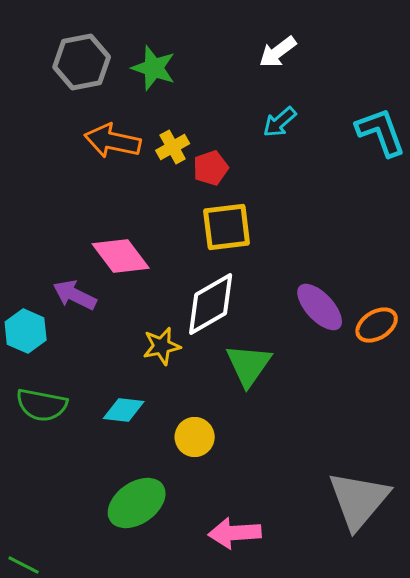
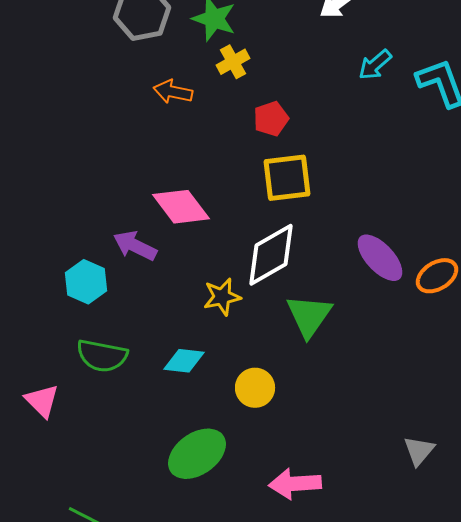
cyan arrow: (280, 122) -> (375, 65), moved
orange arrow: (113, 141) -> (173, 92), size x0.7
yellow cross: (173, 147) -> (233, 62), moved
gray triangle: (359, 500) -> (419, 451), size x0.5

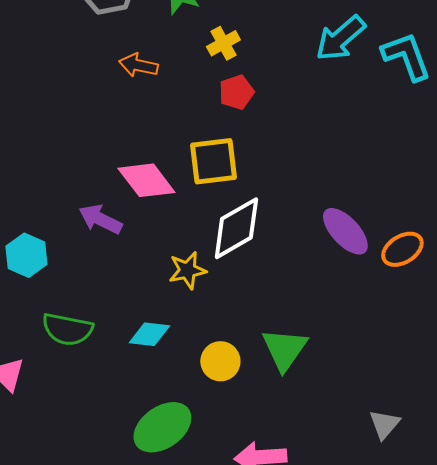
yellow cross: (233, 62) -> (223, 43), moved
cyan arrow: (375, 65) -> (340, 38), size x1.5
yellow square: (287, 178) -> (213, 161), moved
cyan hexagon: (86, 282) -> (26, 255), moved
green triangle: (309, 316) -> (284, 349), moved

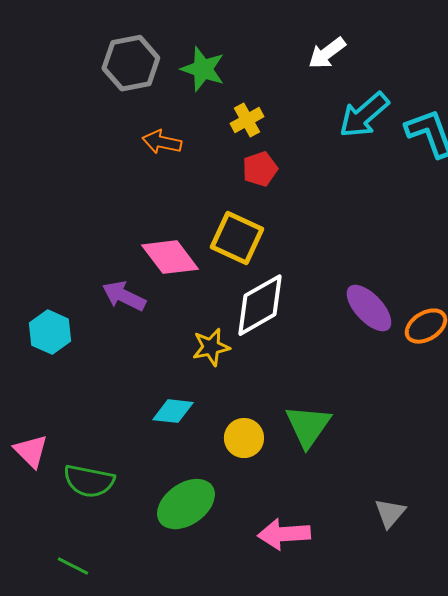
yellow square: (213, 161) -> (237, 238), turned 32
green semicircle: (67, 329) -> (89, 481), moved
gray triangle: (384, 424) -> (390, 513), moved

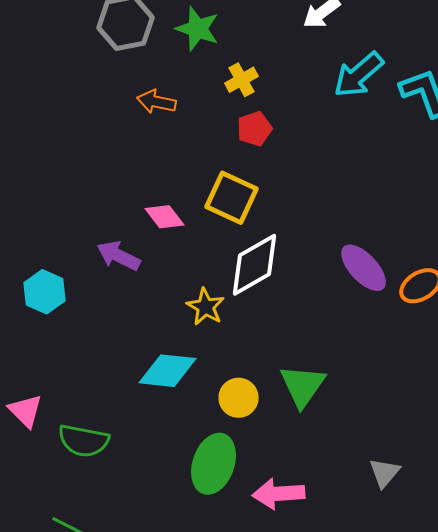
pink diamond: (170, 257) -> (164, 217), size x0.7
yellow star: (211, 347) -> (206, 307), turned -30
cyan diamond: (173, 411) -> (168, 371), size x1.4
green ellipse: (186, 504) -> (214, 464), moved, turned -36

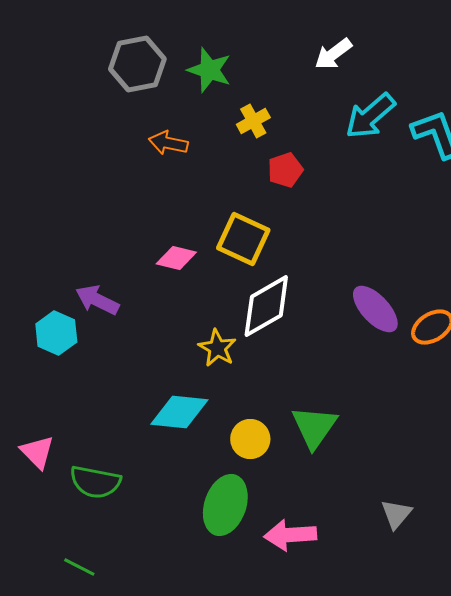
red pentagon: (254, 129) -> (285, 170), moved
pink diamond: (164, 217) -> (176, 258), turned -39
purple arrow: (118, 256) -> (97, 300), moved

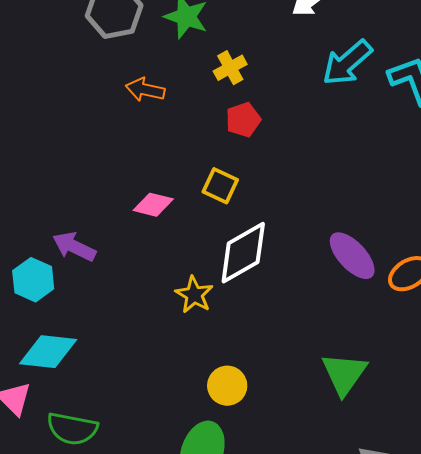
red pentagon: (285, 170) -> (243, 120), moved
yellow square: (243, 239) -> (220, 186), size x0.7
cyan diamond: (179, 412) -> (48, 352), moved
green triangle: (314, 427) -> (344, 374), moved

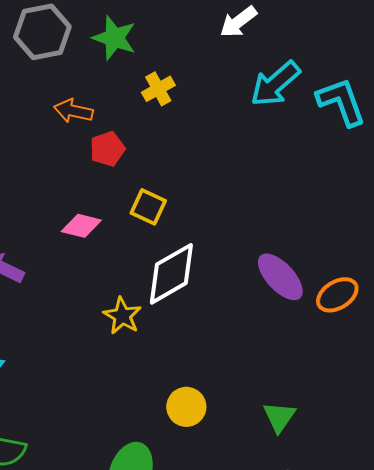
red pentagon: (243, 120) -> (107, 149), moved
green triangle: (344, 374) -> (279, 417), moved, size x0.7
yellow circle: (227, 386) -> (186, 407), moved

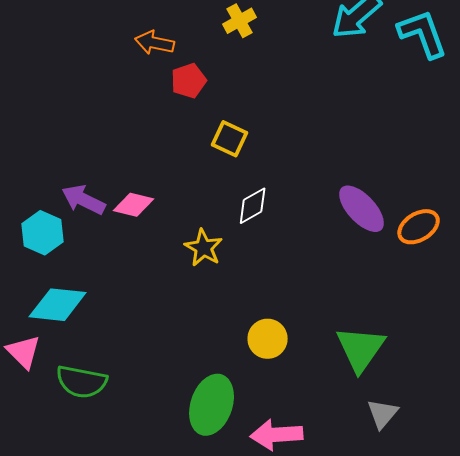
pink diamond: (81, 226) -> (134, 205), moved
white diamond: (171, 274) -> (253, 206), size x0.6
green triangle: (279, 417) -> (361, 349), size x1.5

